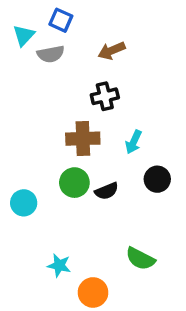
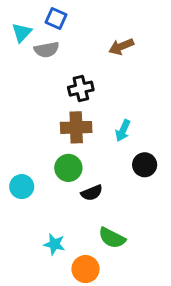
brown arrow: (112, 51) -> (121, 47), moved
black cross: (105, 96) -> (81, 89), moved
black semicircle: (107, 191) -> (92, 193), moved
green semicircle: (140, 259) -> (112, 238), moved

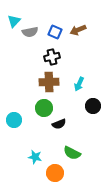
blue square: (56, 19) -> (55, 32), moved

